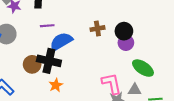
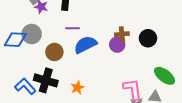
purple circle: (126, 43) -> (117, 45), moved
black cross: (49, 61) -> (46, 80), moved
brown circle: (32, 64) -> (54, 52), moved

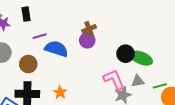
black circle: (148, 38) -> (126, 54), moved
blue semicircle: (85, 45) -> (56, 49), turned 60

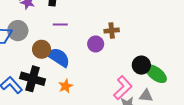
purple circle: (87, 40) -> (96, 44), moved
blue semicircle: (56, 49) -> (58, 57), moved
pink L-shape: (114, 80) -> (123, 88), turned 55

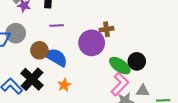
purple circle: (96, 44) -> (92, 43), size x1.6
green ellipse: (156, 74) -> (120, 66), moved
black cross: (33, 79) -> (32, 79), turned 30

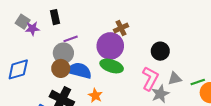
gray circle: (16, 33) -> (63, 53), moved
green ellipse: (120, 66) -> (112, 66), moved

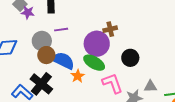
black circle: (160, 51) -> (130, 58), moved
gray circle: (63, 53) -> (42, 41), moved
pink L-shape: (150, 78) -> (112, 83), moved, turned -60
orange star: (95, 96) -> (78, 76), moved

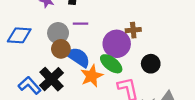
orange star: (78, 76) -> (92, 76), size x1.5

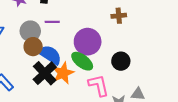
brown cross: (133, 30) -> (119, 16), moved
black cross: (51, 79) -> (45, 73), moved

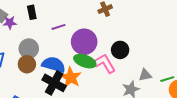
purple line: (52, 22) -> (58, 27), moved
brown circle: (33, 47) -> (27, 64), moved
pink L-shape: (99, 85) -> (105, 63), moved

